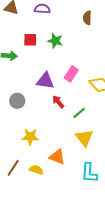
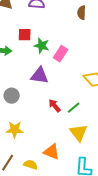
green star: (55, 41) -> (42, 46), moved
pink rectangle: (71, 74) -> (61, 54), moved
red arrow: (58, 102) -> (55, 106), moved
yellow star: (30, 137) -> (15, 130), moved

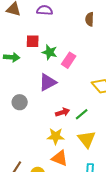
purple triangle: (40, 76) -> (48, 82), turned -36
red arrow: (55, 106) -> (63, 112), turned 112
yellow star: (15, 130) -> (56, 136), moved

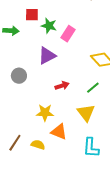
green line: (82, 114) -> (93, 88), moved
yellow star: (56, 136) -> (45, 113), moved

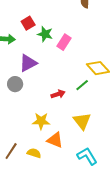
red square: (32, 15) -> (28, 23), turned -32
purple triangle: (47, 56) -> (28, 63), moved
green line: (93, 88) -> (82, 85), moved
cyan L-shape: (91, 148) -> (87, 156), turned 145

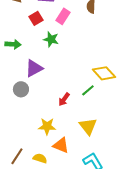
red square: (28, 23) -> (36, 18), moved
pink rectangle: (64, 42) -> (63, 16), moved
red arrow: (58, 94) -> (64, 99), turned 144

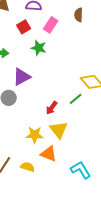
yellow triangle: (88, 126) -> (59, 130), moved

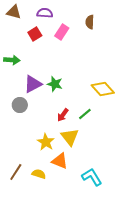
green star: (39, 48) -> (55, 84), moved
green line: (76, 99) -> (85, 114), moved
yellow star: (35, 135) -> (46, 142), turned 30

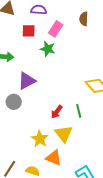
red square: (35, 34) -> (29, 31), turned 32
green star: (55, 84) -> (48, 49), moved
green line: (85, 114) -> (79, 111), turned -64

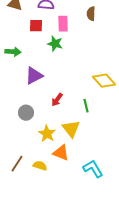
pink rectangle: (56, 29) -> (63, 24), turned -35
gray circle: (14, 102) -> (26, 113), moved
red arrow: (57, 112) -> (57, 100), moved

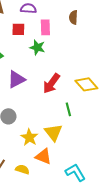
red arrow: (57, 100) -> (51, 83), moved, size x1.5

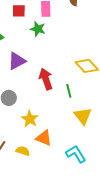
red arrow: (51, 83) -> (46, 79), moved, turned 125
yellow triangle: (53, 132) -> (83, 116), moved

